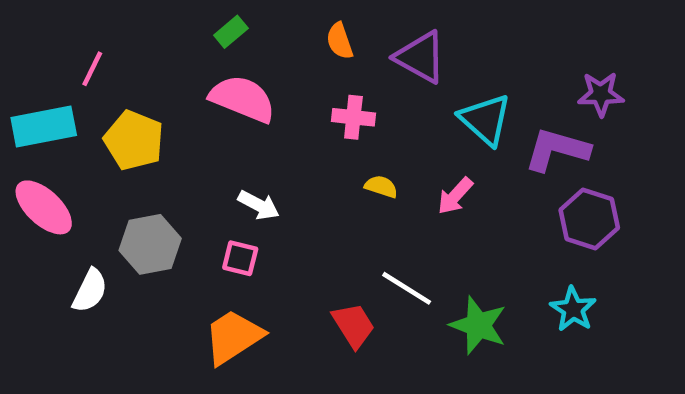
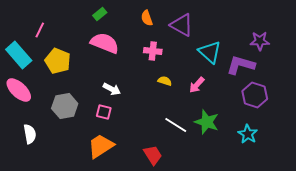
cyan rectangle: (44, 126) -> (19, 55), turned 60
white semicircle: (90, 291) -> (30, 134), moved, turned -36
red trapezoid: (353, 325) -> (153, 155), moved
green star: (478, 325) -> (207, 122), moved

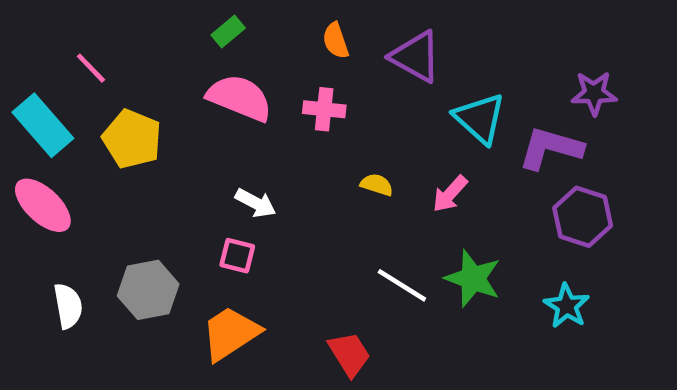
pink line: (40, 30) -> (91, 68), turned -70
pink cross: (153, 51) -> (324, 109), moved
gray hexagon: (65, 106) -> (148, 290), moved

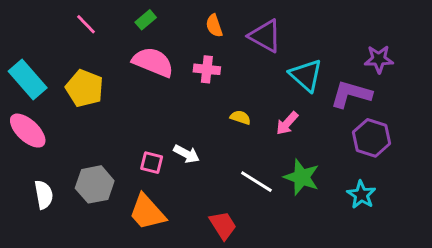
pink line: (91, 68) -> (86, 24), moved
white arrow: (256, 203) -> (186, 154), moved
orange trapezoid: (230, 333) -> (147, 212), turned -99

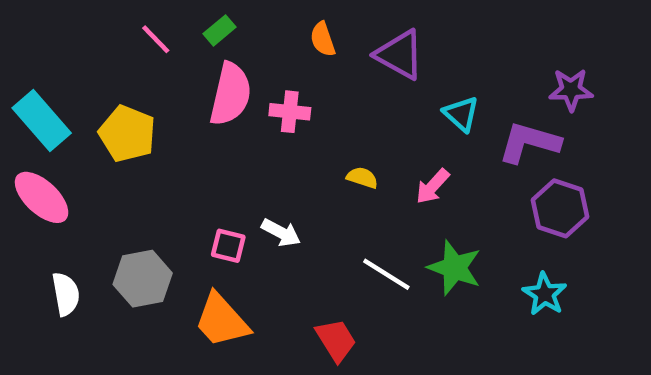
pink line: (86, 24) -> (156, 39), moved
pink semicircle: (153, 62) -> (230, 94), turned 81
pink cross: (207, 69) -> (290, 112), moved
cyan triangle: (306, 75) -> (461, 114), size x0.7

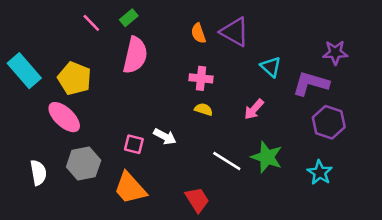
orange semicircle: (323, 39) -> (198, 33), moved
pink cross: (290, 112) -> (201, 78), moved
yellow semicircle: (362, 178) -> (204, 109), moved
pink ellipse: (42, 197) -> (64, 117), moved

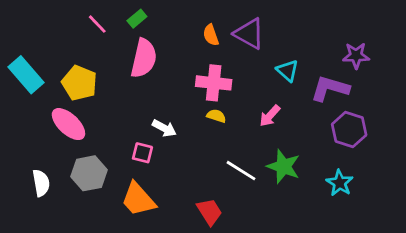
pink cross: (201, 78) -> (214, 83), size x1.4
white arrow: (165, 136) -> (164, 128), moved

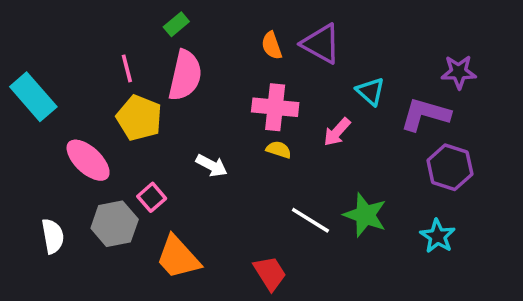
pink line: (97, 24) -> (127, 68), moved, turned 30
yellow pentagon: (79, 83) -> (139, 118), moved
pink arrow: (270, 116) -> (337, 132), moved
pink square: (142, 153) -> (152, 197), moved, turned 35

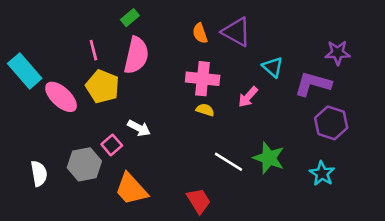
pink ellipse: (88, 160) -> (61, 97), moved
white arrow: (212, 166) -> (139, 128), moved

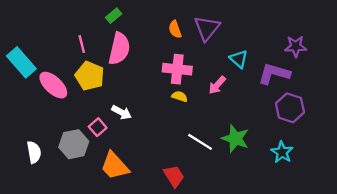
purple triangle: (236, 32) -> (207, 28), turned 40

